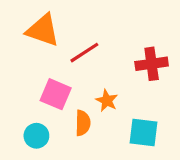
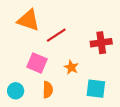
orange semicircle: (83, 123) -> (48, 90), moved
cyan circle: (36, 136) -> (16, 91), moved

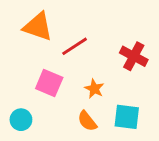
red cross: (101, 43) -> (134, 56), turned 36
orange semicircle: (48, 90) -> (87, 121), moved, turned 140

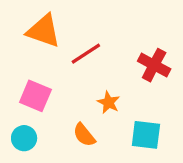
pink square: (49, 83) -> (35, 96), moved
orange semicircle: (87, 121) -> (84, 135), moved

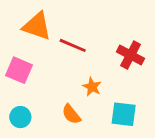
red line: (86, 54) -> (73, 45), turned 56
pink square: (35, 96) -> (19, 70), moved

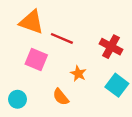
pink square: (19, 70) -> (36, 60), moved
cyan square: (124, 114) -> (117, 85), moved, turned 30

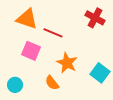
red cross: (111, 47) -> (95, 18), moved
orange star: (78, 74) -> (67, 63), size x1.5

